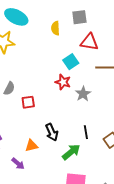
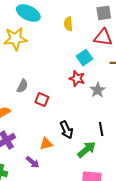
gray square: (79, 17) -> (104, 13), moved
red square: (28, 102) -> (42, 100), turned 32

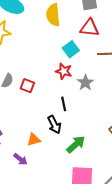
yellow semicircle: (68, 24) -> (53, 15), size x1.5
red square: (42, 100) -> (27, 86), moved
black line: (101, 129) -> (64, 104), moved

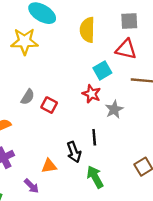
black line: (64, 104) -> (94, 137), moved
green arrow: (76, 144) -> (95, 177), turned -84

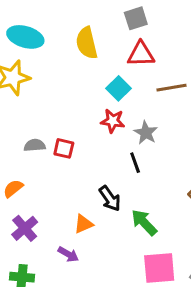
gray semicircle: (28, 97) -> (35, 145), turned -112
black line: (94, 137) -> (135, 163), moved

